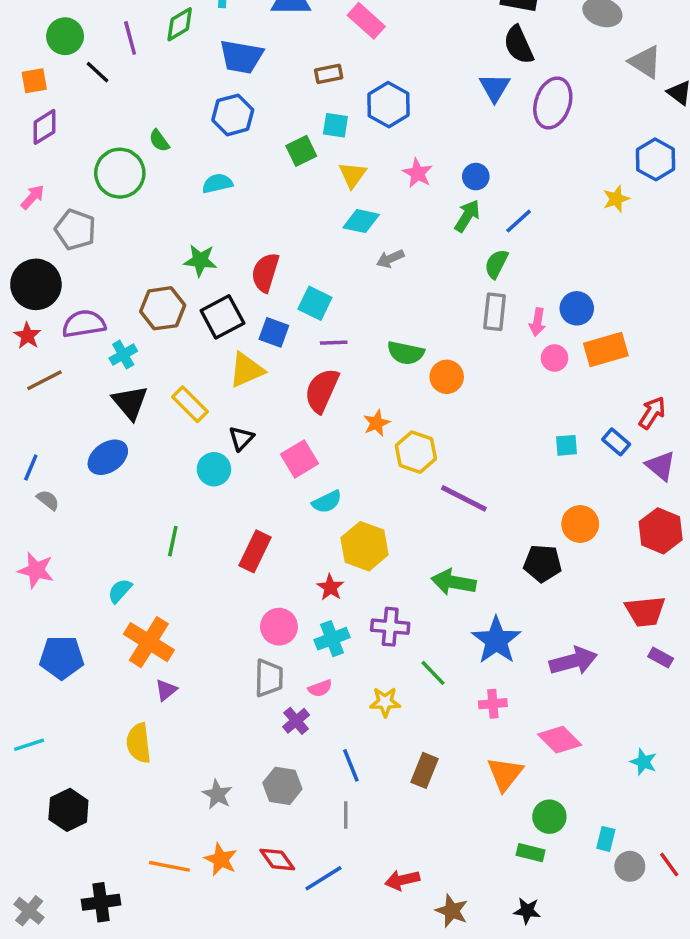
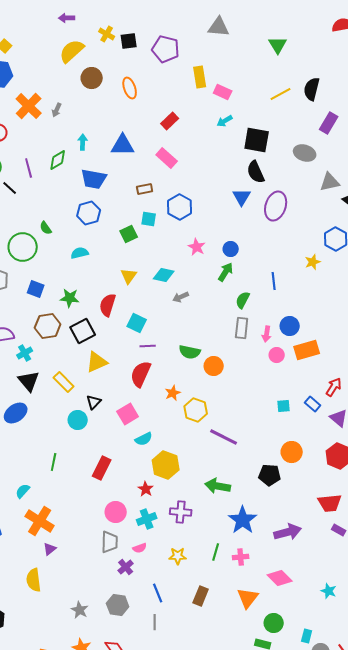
gray triangle: (645, 62) -> (330, 182), turned -45
yellow triangle: (353, 175) -> (129, 276), moved
blue line: (519, 221) -> (274, 281), moved, turned -54
blue square: (274, 332) -> (36, 289), moved
green line: (433, 673) -> (216, 552), moved, turned 60

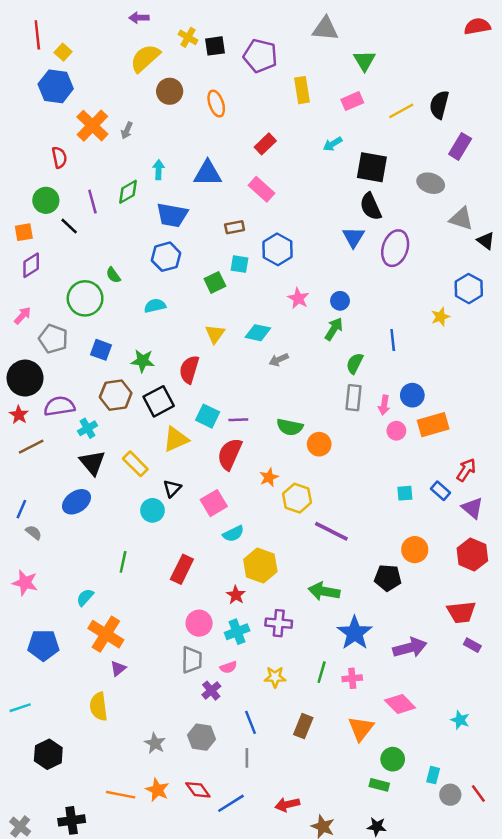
green triangle: (278, 45) -> (364, 61), moved
pink rectangle: (223, 92) -> (352, 101), moved, turned -48
gray triangle: (330, 182) -> (461, 219), turned 30
cyan square: (137, 323) -> (208, 416), moved

